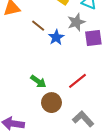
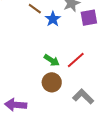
green arrow: (38, 81) -> (52, 60), moved

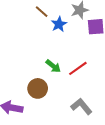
brown circle: (52, 82) -> (38, 88), moved

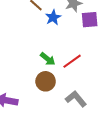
brown circle: (38, 88) -> (46, 81), moved

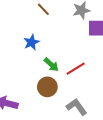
blue star: (53, 17) -> (31, 42), moved

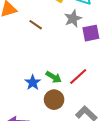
blue star: (31, 42) -> (33, 82), moved

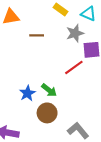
brown line: (36, 25) -> (37, 35), turned -40
red line: (78, 76) -> (74, 67), moved

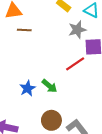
brown line: (37, 35) -> (24, 30), moved
brown circle: (47, 113) -> (51, 120), moved

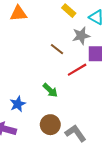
brown line: (24, 30) -> (57, 49), moved, turned 32
blue star: (28, 88) -> (18, 104), moved

